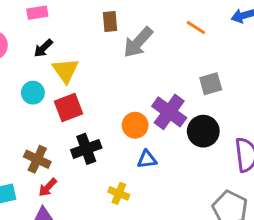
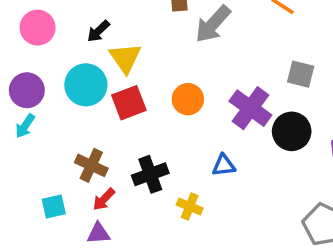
gray square: (211, 84) -> (301, 74), turned 30
cyan circle: (33, 93) -> (86, 85), size x1.5
orange circle: (135, 125) -> (188, 99), moved
black cross: (86, 149) -> (150, 174), moved

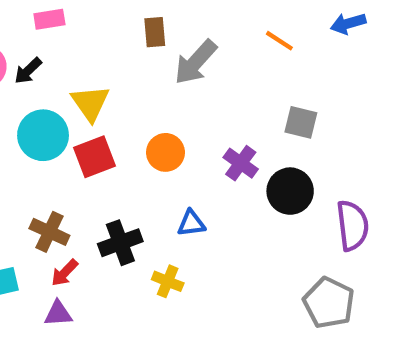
black arrow: (98, 31) -> (28, 71), moved
purple cross: (250, 108) -> (241, 163), size x0.7
blue triangle: (224, 165) -> (191, 223), moved

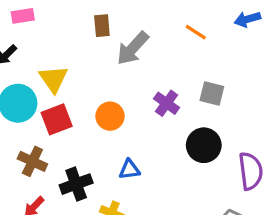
purple cross: (241, 163) -> (167, 103), moved
brown cross: (49, 232) -> (32, 161), moved

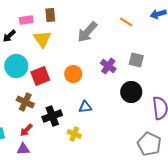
pink rectangle: (23, 16) -> (26, 20), moved
brown rectangle: (102, 26) -> (50, 15), moved
yellow triangle: (53, 79) -> (42, 39), moved

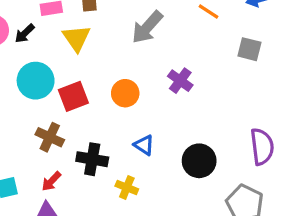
gray square: (136, 60) -> (249, 49), moved
black circle: (131, 92) -> (199, 161), moved
blue triangle: (85, 107) -> (144, 145), turned 40
black cross: (52, 116) -> (92, 159), turned 30

